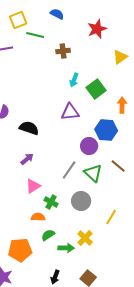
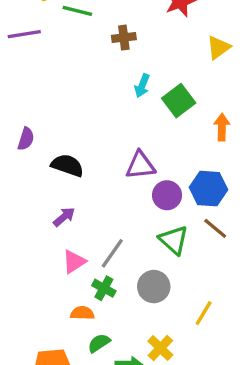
purple triangle: (70, 112) -> (140, 165), moved
blue hexagon: (106, 130) -> (209, 189), moved
gray line: (69, 170) -> (112, 253), moved

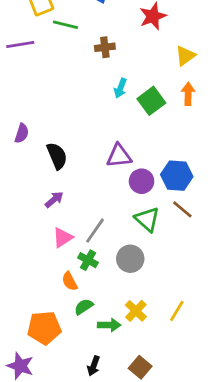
orange arrow: (222, 127) -> (188, 94), moved
black semicircle: (67, 165) -> (57, 156), turned 48
orange semicircle: (82, 313) -> (70, 281), turned -120
yellow line: (204, 313) -> (177, 311), moved

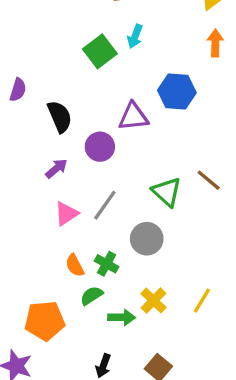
green square: (151, 101) -> (100, 51), moved
blue hexagon: (177, 176) -> (177, 91), moved
purple circle: (142, 181) -> (100, 147), moved
green cross: (88, 260) -> (107, 264), moved

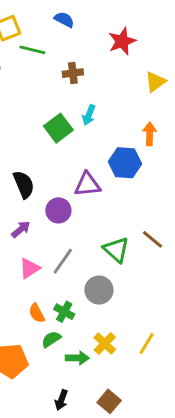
orange arrow: (215, 43) -> (150, 134), moved

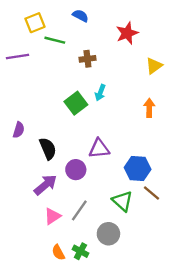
blue hexagon: (125, 163) -> (138, 168), moved
purple arrow: (21, 229) -> (45, 185), size x1.5

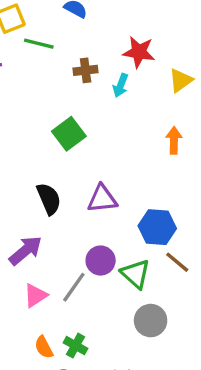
red star: (127, 33) -> (139, 52), moved, turned 30
cyan arrow: (100, 93) -> (121, 85), moved
black semicircle: (48, 149) -> (49, 199), moved
purple circle: (76, 170) -> (101, 261), moved
gray circle: (108, 234) -> (151, 321), moved

